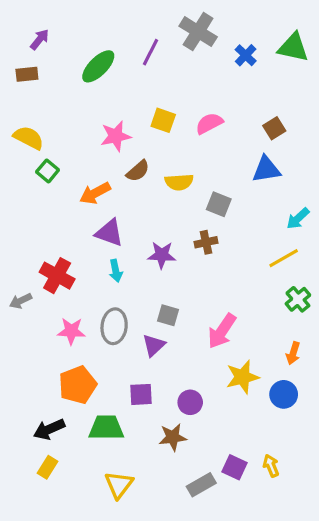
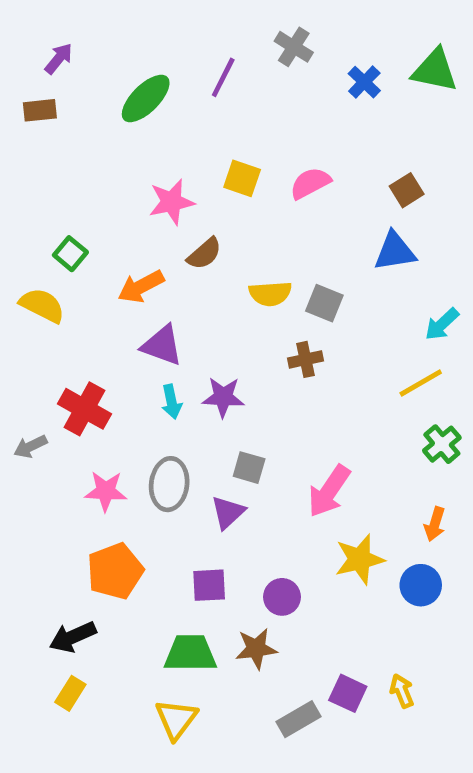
gray cross: (198, 32) -> (294, 47), size x0.7
yellow semicircle: (29, 138) -> (42, 305), moved
yellow semicircle: (179, 182) -> (270, 294), moved
purple star: (162, 255) -> (223, 397), moved
green trapezoid: (106, 428) -> (190, 653), moved

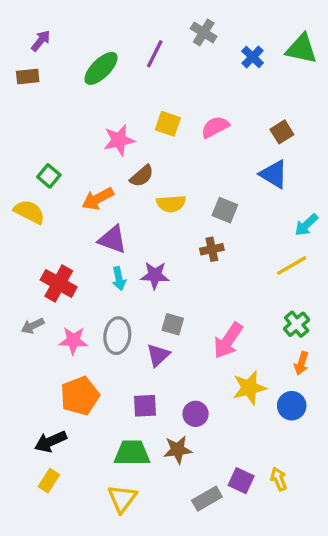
blue triangle: (395, 251) -> (274, 174), turned 40
yellow semicircle: (270, 294) -> (171, 204), moved
green cross: (442, 444) -> (297, 324), moved
gray arrow: (30, 446) -> (33, 326), moved

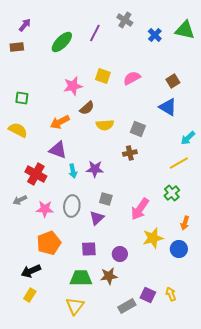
green square: (49, 176) -> (22, 98), moved, turned -32
purple triangle: (112, 239) -> (58, 150), moved
green cross: (297, 324) -> (172, 193), moved

